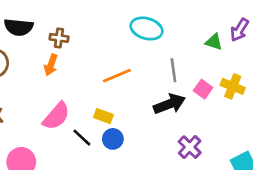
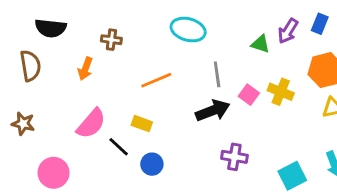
brown cross: (59, 38) -> (111, 40), moved
blue circle: (113, 139) -> (152, 164), moved
purple cross: (190, 147) -> (234, 157), turned -35

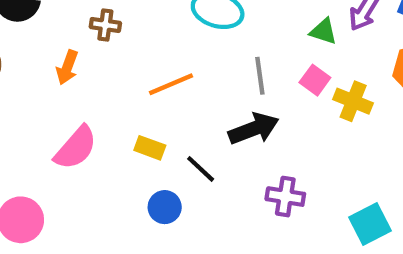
pink square: (249, 95) -> (315, 80), moved
black line: (119, 147) -> (201, 169), moved

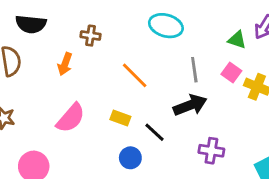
orange line: (171, 84) -> (135, 75), turned 68

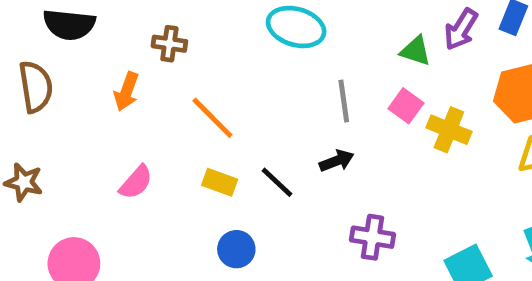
orange line: (135, 75) -> (212, 118), moved
black arrow: (190, 105) -> (337, 161), size x0.6
pink semicircle: (71, 118) -> (136, 182), size x0.7
black line: (155, 132) -> (277, 182), moved

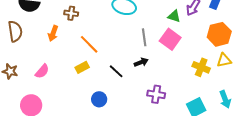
pink square: (406, 106) -> (170, 39), size x1.5
yellow cross: (449, 130) -> (201, 67), moved
pink semicircle: (136, 182) -> (42, 71), moved
yellow rectangle: (220, 182) -> (82, 67), moved, turned -48

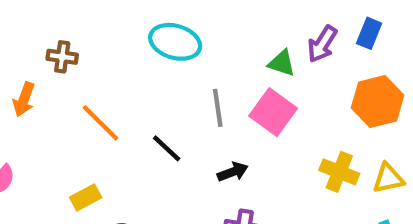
yellow triangle: (224, 60) -> (388, 178), moved
black arrow: (141, 62) -> (233, 172), moved
yellow rectangle: (82, 67) -> (86, 197), moved
black line: (116, 71) -> (167, 148), moved

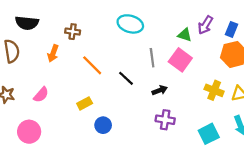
blue rectangle: (369, 33) -> (231, 29), moved

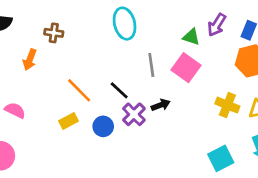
cyan ellipse: (130, 24) -> (125, 24), turned 60
orange line: (92, 65) -> (79, 90), moved
pink semicircle: (41, 95) -> (15, 110), turned -105
purple cross: (165, 120) -> (134, 114), moved, turned 36
blue circle: (103, 125) -> (103, 126), moved

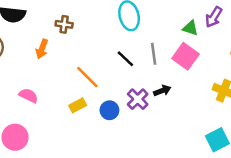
black line: (119, 90) -> (125, 59), moved

